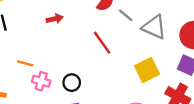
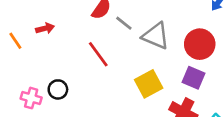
orange line: (25, 63) -> (15, 41), moved, turned 42
black circle: (72, 83) -> (58, 89), moved

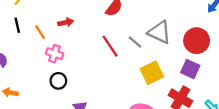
gray line: (124, 23) -> (135, 42), moved
black circle: (58, 89) -> (58, 81), moved
pink cross: (31, 98) -> (55, 54), moved

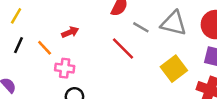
black line: (17, 25) -> (19, 45), turned 48
gray line: (135, 42) -> (141, 27), moved

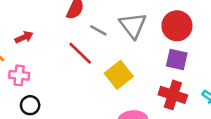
gray triangle: (174, 23) -> (133, 25), turned 40
yellow square: (174, 69) -> (119, 75), moved

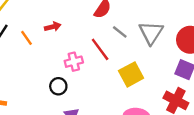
pink cross: (19, 75) -> (74, 62), moved, turned -30
black circle: (30, 105) -> (58, 86), moved

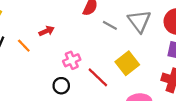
red line: (100, 49) -> (98, 77), moved

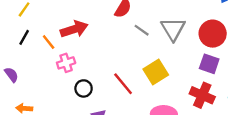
red arrow: (47, 31) -> (74, 29), size x1.6
pink cross: (72, 60) -> (66, 63), moved

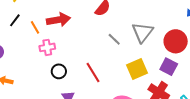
gray line: (142, 30) -> (114, 39), moved
yellow square: (156, 72) -> (137, 69), moved

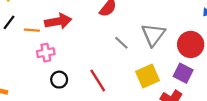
orange line: (35, 27) -> (32, 30), turned -56

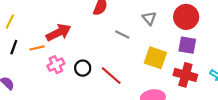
gray triangle: (153, 35) -> (149, 18), size x0.6
yellow square: (147, 76) -> (155, 58), turned -30
black circle: (59, 80) -> (83, 68), moved

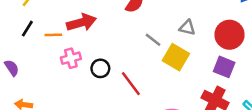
gray triangle: (149, 18) -> (187, 28), turned -48
yellow square: (155, 58) -> (176, 57), moved

